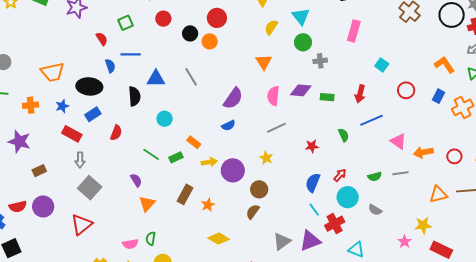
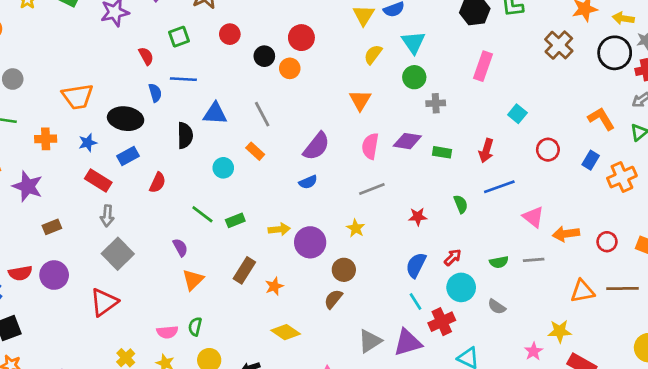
orange rectangle: (194, 142) -> (255, 151), moved

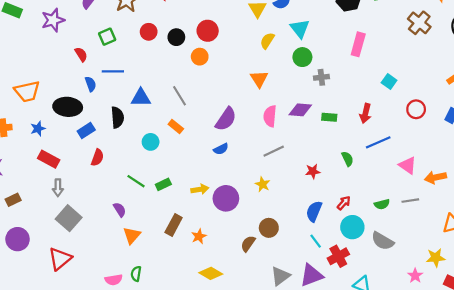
black circle: (264, 56) -> (176, 37), moved
blue rectangle: (128, 156) -> (86, 130), moved
brown circle: (344, 270) -> (269, 228), moved
gray semicircle: (497, 307) -> (383, 241), size x1.5

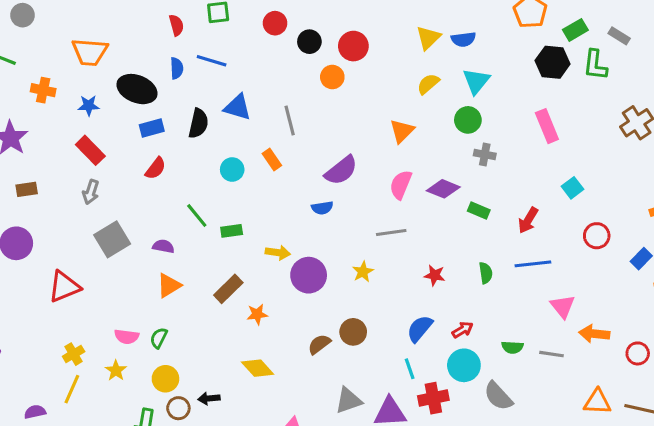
pink rectangle: (358, 44) -> (547, 126), turned -55
purple semicircle: (120, 210) -> (163, 246), turned -64
gray square: (69, 218) -> (112, 239), moved

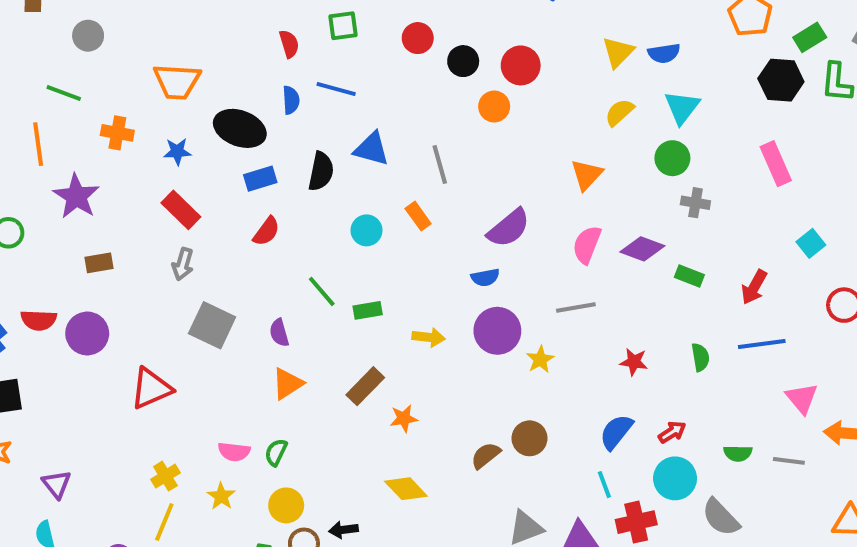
gray square: (112, 239) -> (212, 325), turned -32
purple semicircle: (163, 246) -> (279, 333), turned -115
purple circle: (309, 275) -> (497, 331), moved

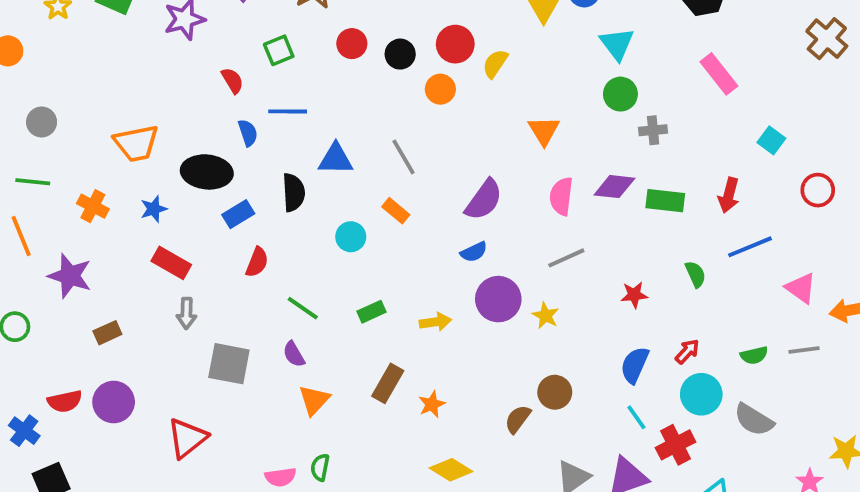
yellow semicircle: (619, 112) -> (495, 64), moved
orange cross: (117, 133) -> (93, 206), turned 32
green rectangle: (689, 276) -> (665, 201), size x1.4
green line: (322, 291) -> (303, 308), moved

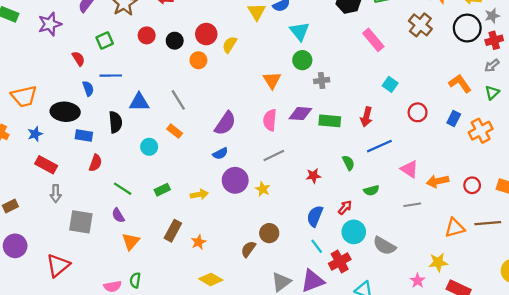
pink rectangle: (719, 74) -> (373, 40), moved
orange triangle: (544, 131) -> (272, 80), moved
blue rectangle: (238, 214) -> (84, 136), turned 42
green semicircle: (754, 355) -> (371, 190), moved

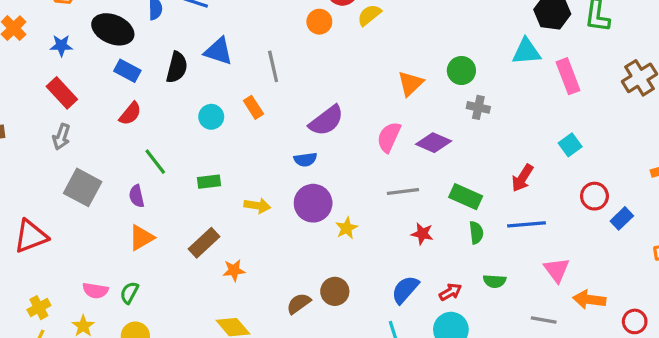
cyan triangle: (300, 31) -> (526, 52), moved, turned 45
blue rectangle: (454, 118) -> (622, 218), moved
green rectangle: (330, 121) -> (466, 197), moved
gray line: (274, 156) -> (403, 192), moved

